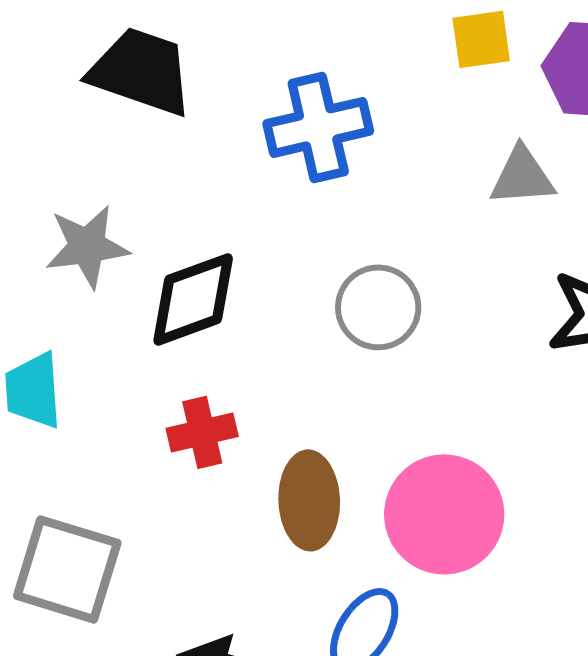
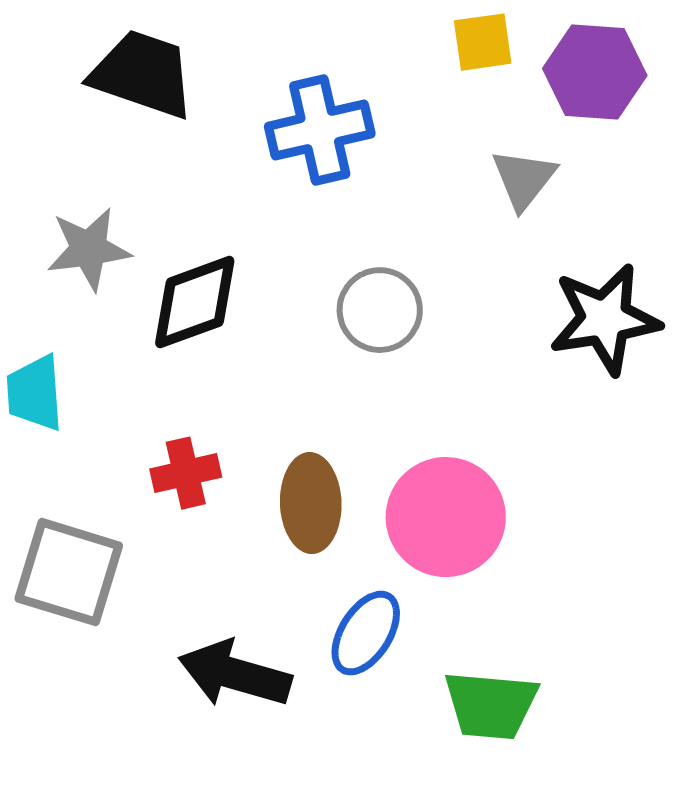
gray triangle: (522, 176) -> (524, 179), turned -48
red cross: (202, 432) -> (186, 473), moved

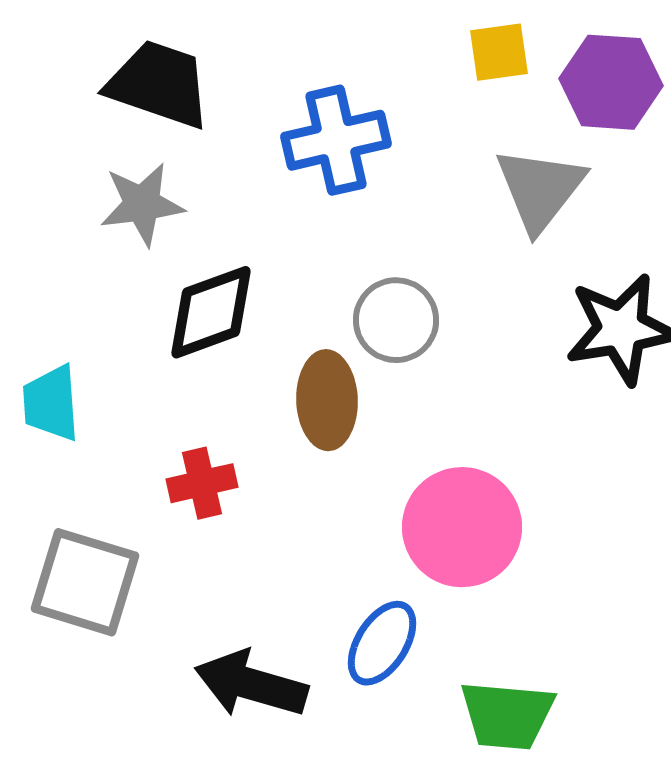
gray triangle: (524, 179) -> (540, 189), size x1.4
gray star: (89, 249) -> (142, 204), moved
brown ellipse: (311, 503) -> (327, 400), moved

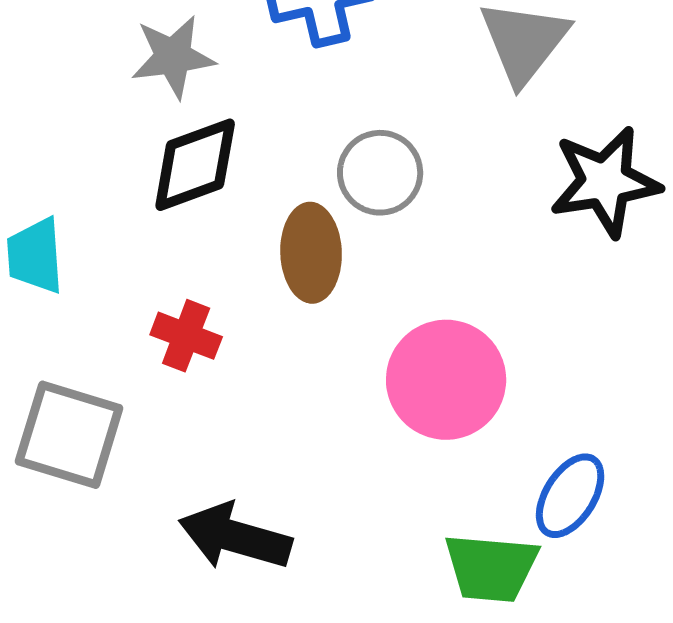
gray star: (142, 204) -> (173, 57), moved
red cross: (202, 483) -> (186, 336), turned 34
blue ellipse: (382, 643) -> (570, 496), moved

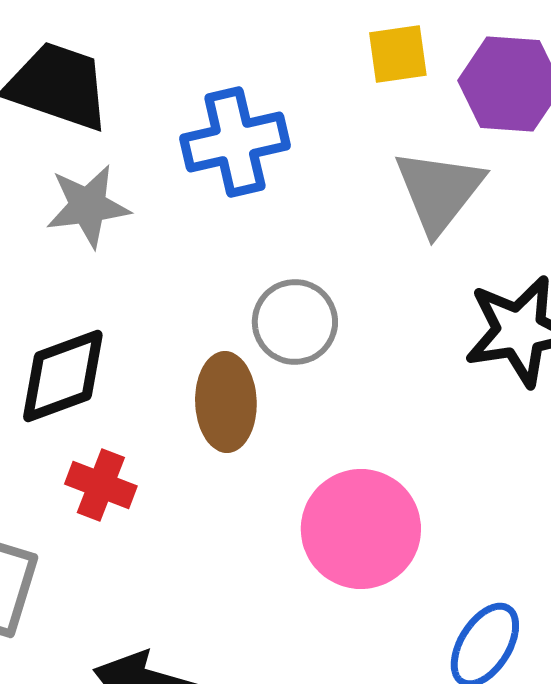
black diamond: (195, 165) -> (63, 376), moved

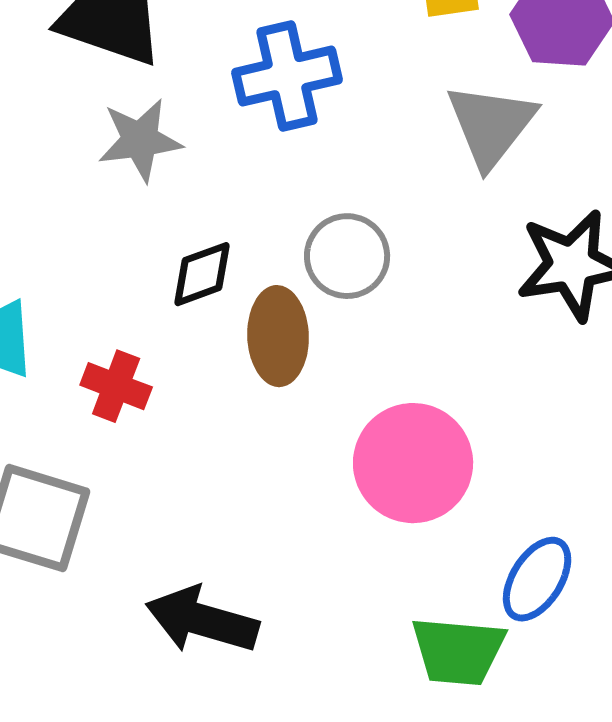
black diamond: (63, 376) -> (202, 274), moved, size x0.7
red cross: (101, 485) -> (116, 386), moved

